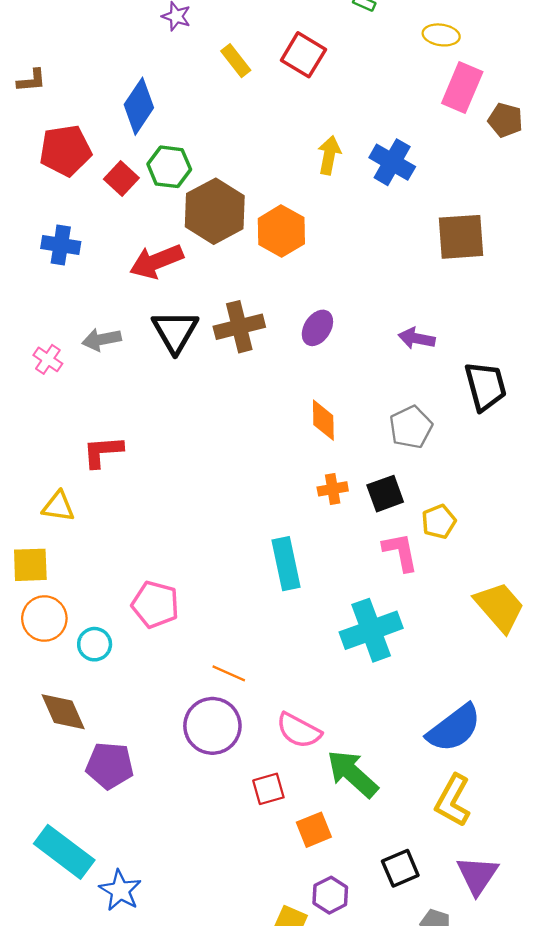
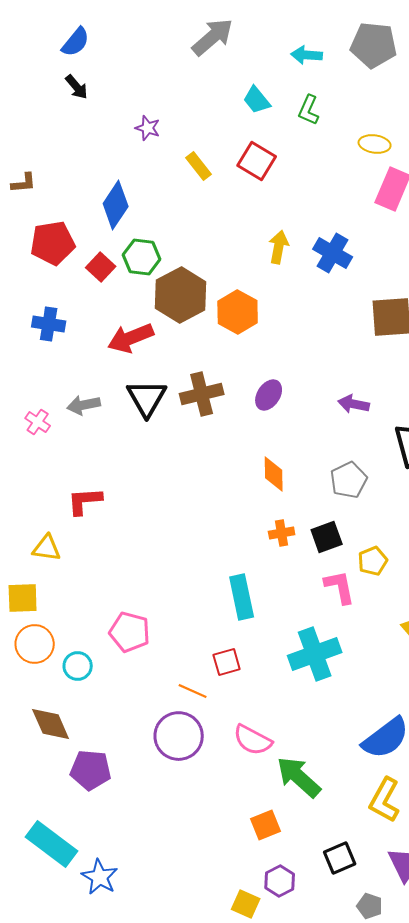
red square: (268, 789) -> (227, 662), moved

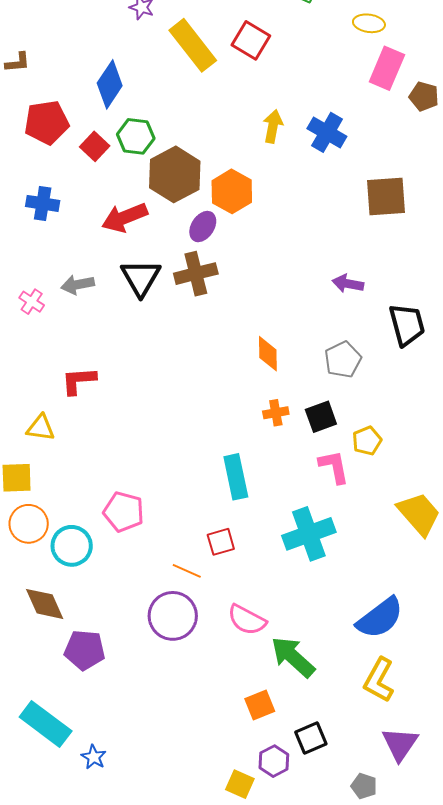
yellow rectangle: (199, 166) -> (193, 45), size x1.8
purple ellipse: (269, 395) -> (203, 227), moved
cyan circle: (78, 666) -> (72, 546), size x1.4
black square: (340, 858) -> (311, 738), moved
blue star: (100, 877) -> (94, 757), size x0.7

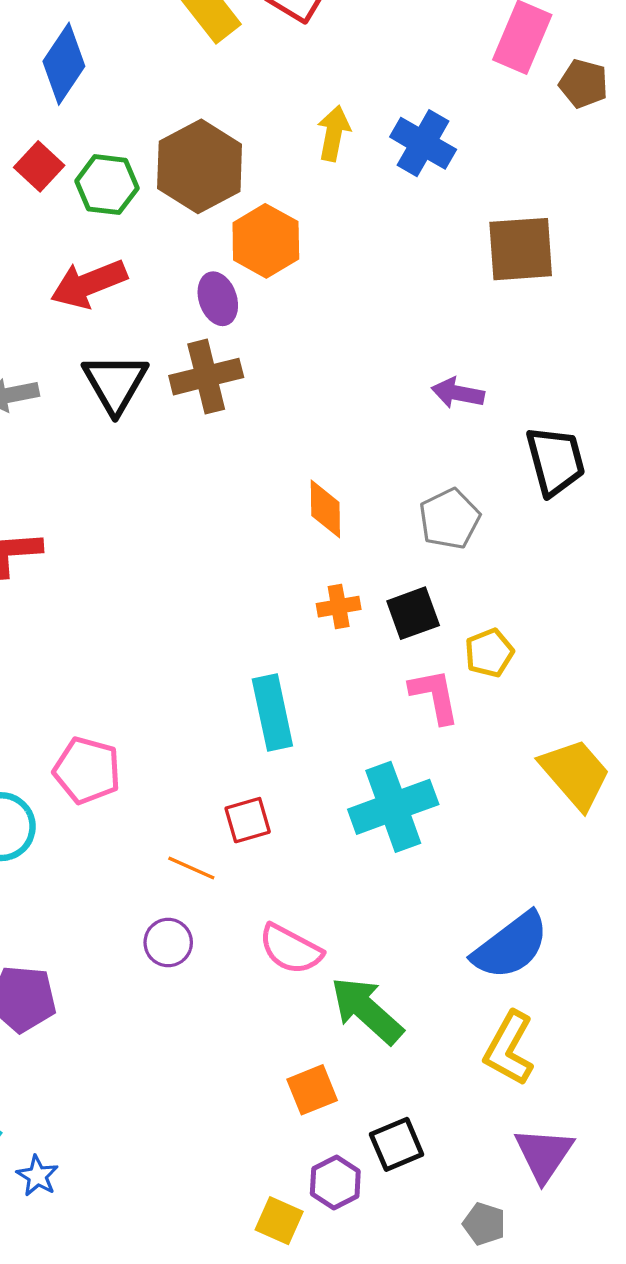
green hexagon: (136, 136) -> (107, 185), moved
brown hexagon: (175, 174) -> (200, 166), moved
purple ellipse: (203, 227) -> (218, 299), turned -52
purple circle: (173, 616) -> (168, 943), size x0.6

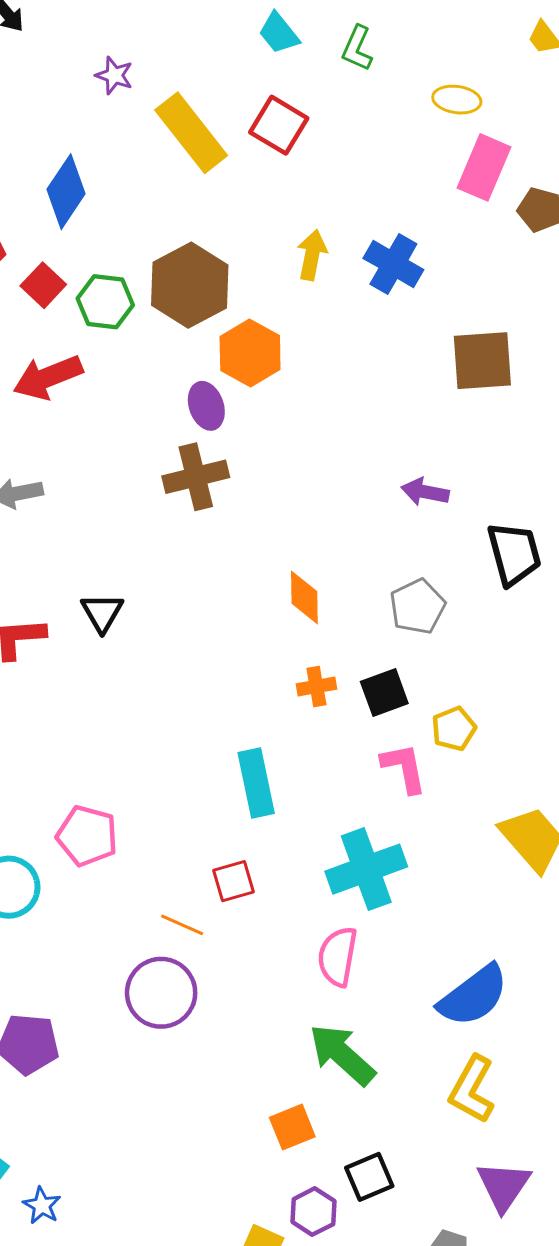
red arrow: (89, 284) -> (48, 377), moved
black triangle: (115, 383) -> (102, 613), moved, size x0.7
purple circle: (168, 943) -> (161, 993), size x1.6
pink semicircle: (291, 949) -> (338, 957), moved, turned 72

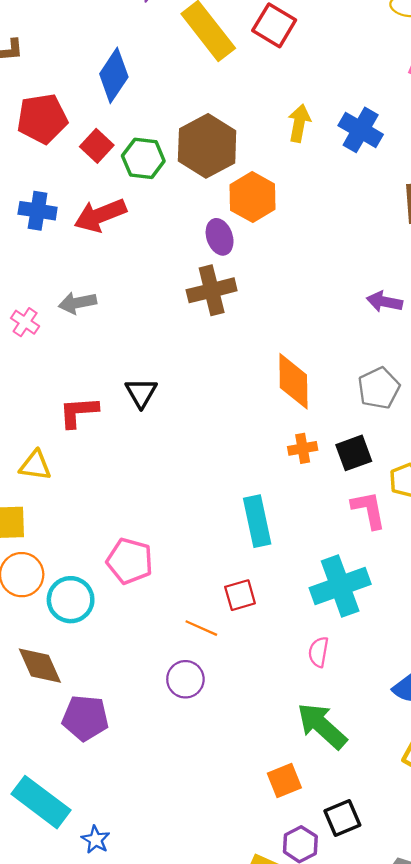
orange diamond: (304, 597) -> (293, 381), size x1.4
pink semicircle: (338, 957) -> (319, 652), size x0.7
purple circle: (161, 993) -> (185, 679), size x0.7

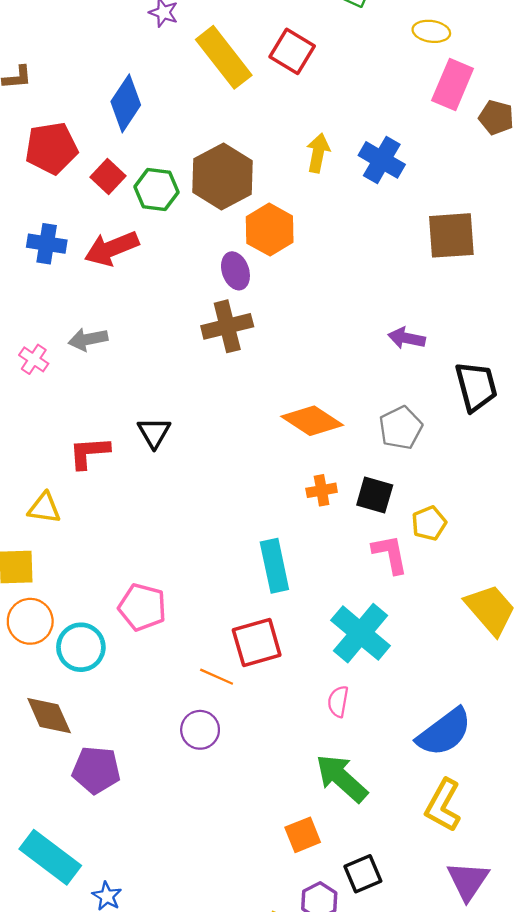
orange diamond: (293, 381) -> (312, 421), turned -56
black square: (354, 453) -> (375, 495), turned 36
cyan cross: (340, 586) -> (361, 633), turned -30
red square: (240, 595) -> (257, 643), size x1.5

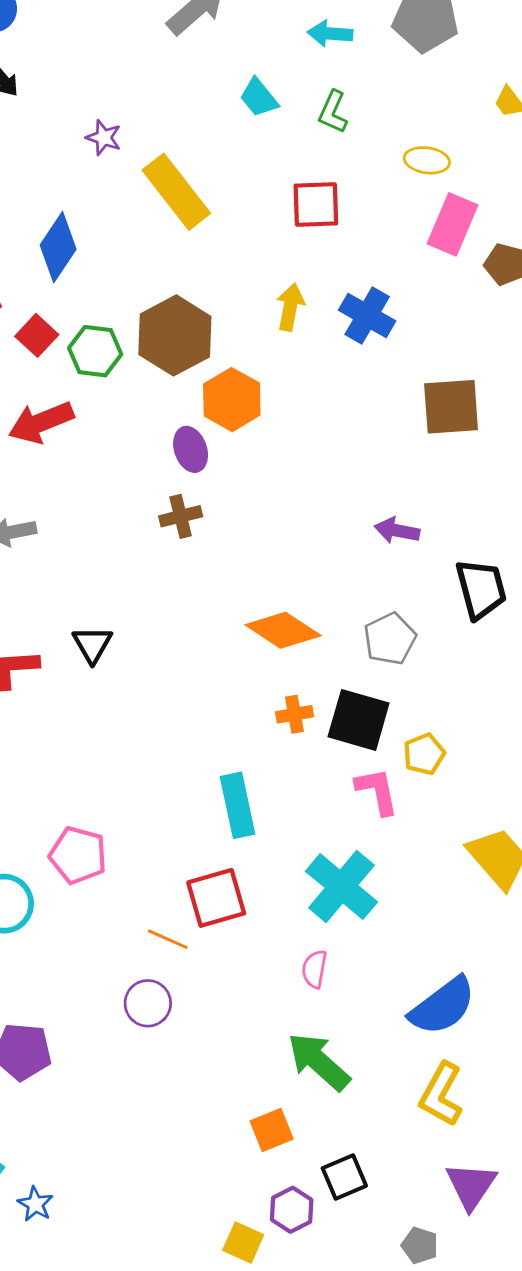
red square: (292, 51) -> (316, 204), moved, turned -33
brown cross: (227, 326) -> (181, 516), size x0.7
black square: (375, 495) -> (359, 720), size x1.4

